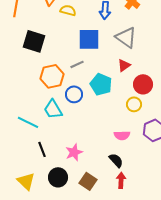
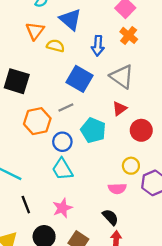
blue square: (89, 39) -> (80, 79), turned 30
yellow circle: (134, 104) -> (131, 166), moved
cyan trapezoid: (53, 109) -> (62, 169), moved

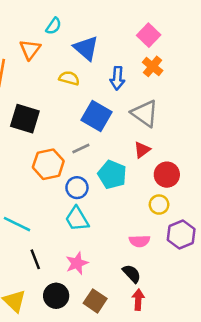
orange triangle: (35, 31) -> (30, 50), moved
yellow circle: (131, 166) -> (159, 205), moved

